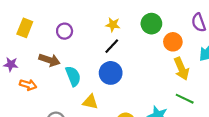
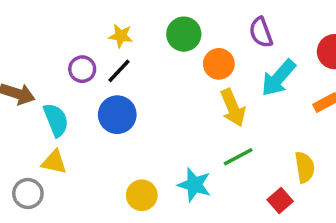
purple circle: (65, 31) -> (82, 69), moved
green line: (185, 99) -> (238, 157), turned -54
yellow triangle: (90, 102) -> (54, 162), moved

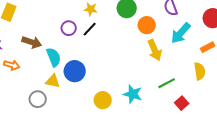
blue circle: (117, 115) -> (75, 71), moved
green line: (238, 157) -> (167, 83), moved
yellow semicircle: (305, 167) -> (200, 71), moved

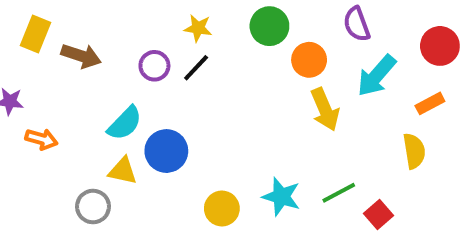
brown arrow: (32, 42) -> (81, 56), moved
cyan semicircle: (54, 57) -> (125, 123), turned 66
green line: (167, 83) -> (339, 193), moved

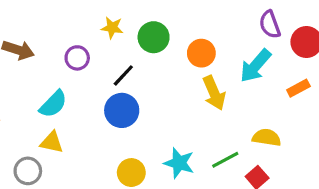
purple semicircle: (357, 24) -> (270, 24), moved
green circle: (269, 26) -> (154, 37), moved
black line: (196, 68) -> (123, 75), moved
blue circle: (166, 151) -> (122, 110), moved
yellow semicircle: (414, 151) -> (267, 138), moved, turned -72

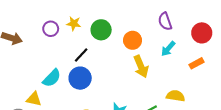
purple semicircle: (270, 24) -> (165, 21), moved
purple circle: (77, 58) -> (51, 29), moved
cyan arrow: (255, 66) -> (168, 49), size x0.7
cyan semicircle: (53, 104) -> (52, 78), moved

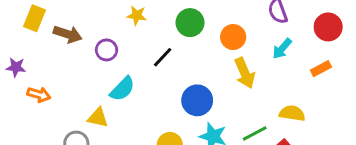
yellow star: (74, 23) -> (137, 15), moved
purple circle: (51, 29) -> (107, 50), moved
blue circle: (80, 78) -> (197, 100), moved

